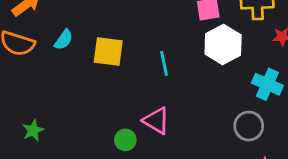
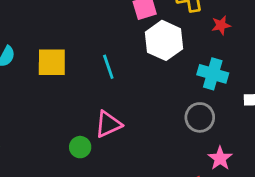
pink triangle: (156, 121) -> (108, 124), turned -48

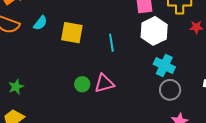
cyan cross: (213, 74) -> (164, 66), moved
green circle: (80, 147) -> (82, 84), moved

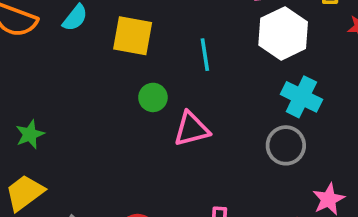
green circle: (82, 84) -> (153, 97), moved
gray circle: (170, 90) -> (286, 145), moved

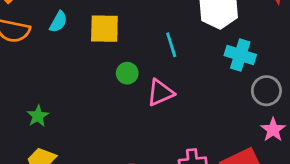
cyan line: (205, 55) -> (171, 45), moved
gray circle: (286, 145) -> (266, 91), moved

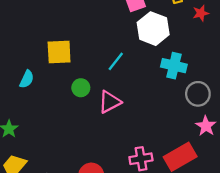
cyan semicircle: (58, 22) -> (27, 79), moved
cyan line: (171, 45) -> (116, 61), turned 60

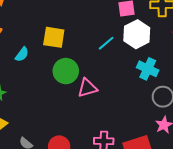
cyan line: (116, 61) -> (106, 43), moved
green circle: (81, 88) -> (66, 71), size x1.6

